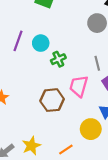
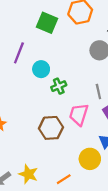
purple line: (18, 41) -> (19, 53), moved
yellow star: (31, 146) -> (28, 174), turned -30

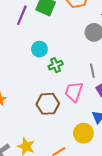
purple line: (19, 53) -> (22, 15), moved

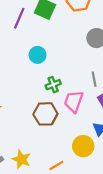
green cross: (56, 65) -> (53, 85), moved

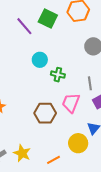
purple line: (19, 18) -> (24, 26), turned -66
green cross: (53, 85) -> (58, 75), moved, turned 32

